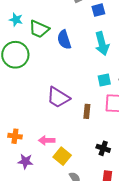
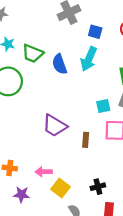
blue square: (98, 10) -> (95, 32), turned 32
cyan arrow: (102, 44) -> (89, 59), moved, turned 40
black cross: (103, 148) -> (98, 187), moved, turned -32

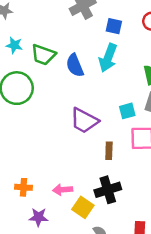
purple trapezoid: (55, 126) -> (84, 121), moved
black cross: (98, 187) -> (108, 190), moved, size x1.5

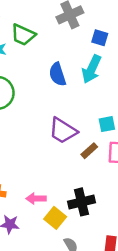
green trapezoid: (43, 55) -> (23, 35), moved
brown rectangle: (109, 151) -> (89, 151), moved, turned 42

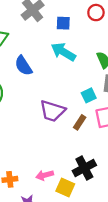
cyan arrow: (92, 69) -> (63, 52), turned 110
blue semicircle: (58, 74) -> (23, 66), moved

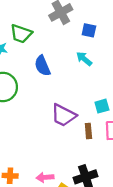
cyan arrow: (63, 52) -> (84, 59), size x0.7
brown rectangle: (80, 122) -> (88, 131), turned -48

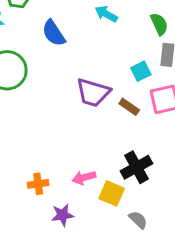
brown rectangle: (88, 131) -> (129, 107), turned -40

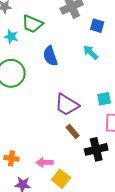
brown rectangle: (129, 107) -> (73, 131), moved
black cross: (136, 167) -> (96, 149), moved

